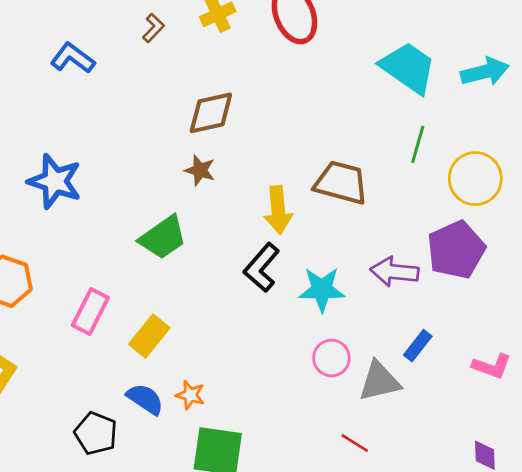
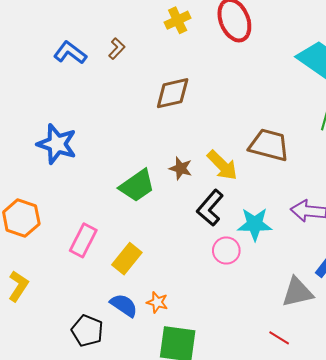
brown L-shape: (153, 28) -> (117, 49), moved
brown star: (200, 170) -> (181, 168), moved
yellow arrow: (278, 210) -> (222, 165), turned -40
pink circle: (331, 358) -> (226, 251), moved

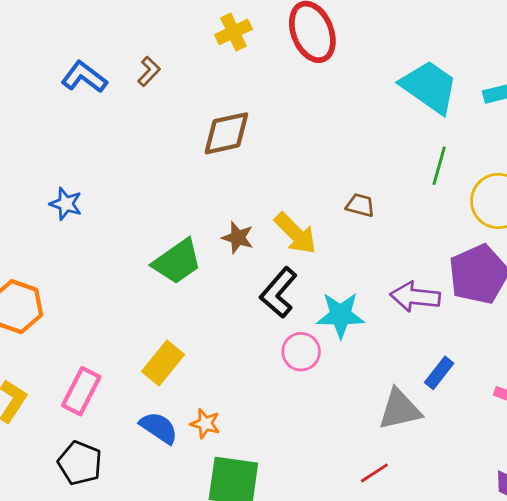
blue star: (57, 144) -> (66, 204), size x0.6
brown trapezoid: (269, 145) -> (360, 205), size x0.5
pink rectangle: (83, 240) -> (81, 391), moved
black pentagon: (87, 331) -> (80, 463), moved
red line: (279, 338) -> (374, 473), turned -65

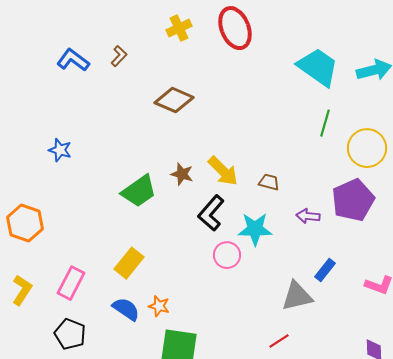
brown diamond: (226, 133) -> (174, 100), turned 36
brown trapezoid: (360, 205) -> (269, 182), moved
purple arrow: (415, 297) -> (308, 216), size x0.7

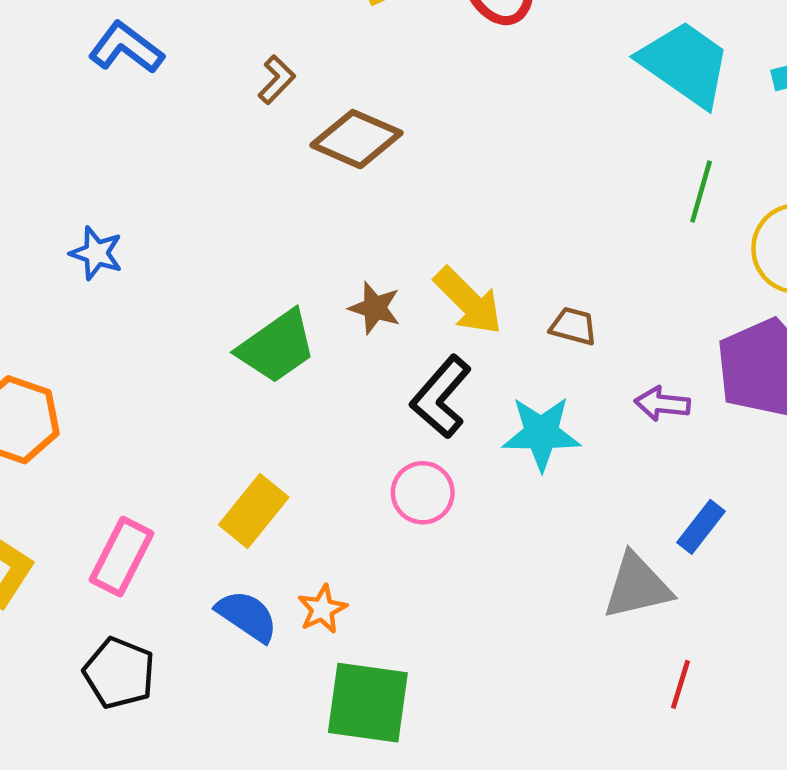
brown L-shape: (119, 56) -> (277, 80), moved
pink circle: (227, 255) -> (423, 493), moved
orange star: (159, 306) -> (322, 609), turned 30
red line: (279, 341) -> (681, 684), moved, turned -40

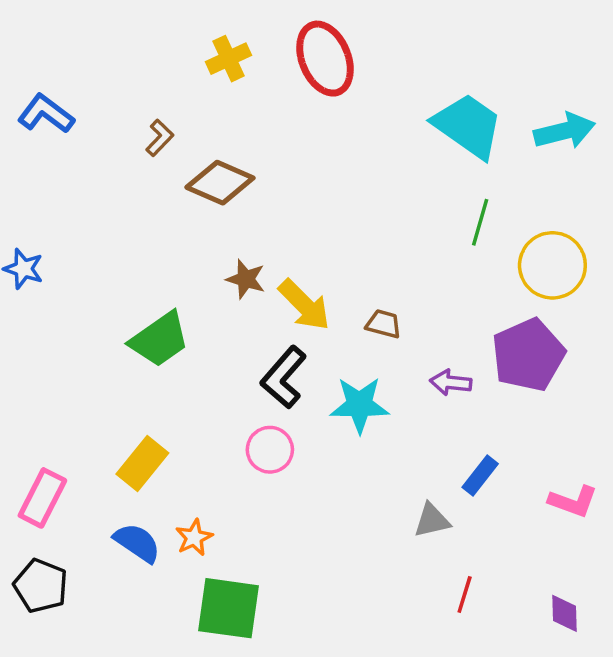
brown star: (375, 308) -> (246, 279), moved
gray triangle: (637, 586) -> (432, 520), size x0.7

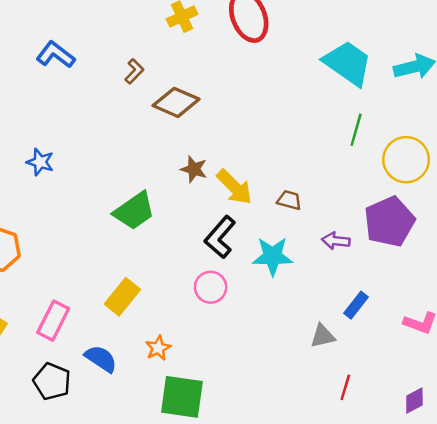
blue semicircle: (137, 543) -> (101, 359), moved
purple diamond: (565, 613) -> (414, 400), turned 64

